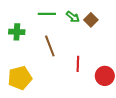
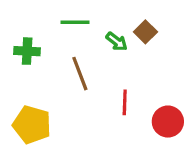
green arrow: (73, 17) -> (117, 42), moved
yellow pentagon: (20, 78) -> (32, 125), turned 30

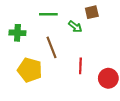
brown square: (145, 32) -> (92, 12), moved, turned 32
yellow pentagon: (32, 125) -> (30, 70), moved

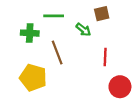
green cross: (17, 33) -> (30, 33), moved
red line: (80, 66) -> (105, 57), moved

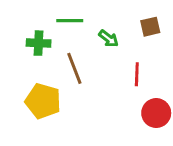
brown square: (102, 14) -> (150, 27), moved

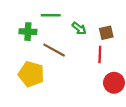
brown square: (150, 27) -> (106, 33), moved
brown line: (74, 68) -> (54, 50), turned -40

